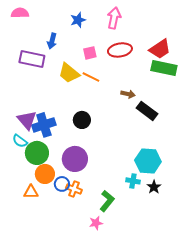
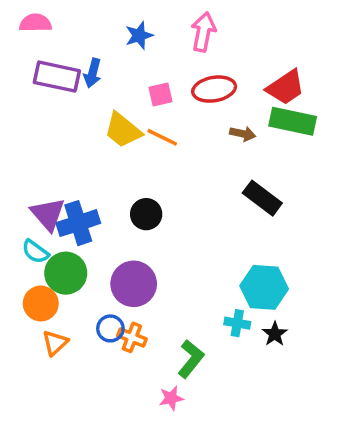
purple rectangle: (32, 59) -> (57, 77), moved
brown arrow: (128, 94) -> (243, 134), moved
orange circle: (45, 174) -> (41, 303), moved
orange triangle: (31, 192) -> (55, 343), turned -42

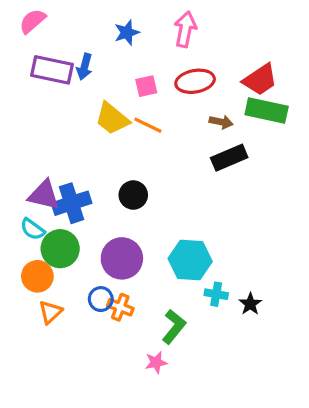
pink semicircle: (35, 23) -> (33, 21), turned -40
black rectangle: (262, 198) -> (229, 158), moved, turned -60
purple triangle: (48, 214) -> (44, 195), turned -36
cyan hexagon: (264, 287) -> (190, 260), moved

